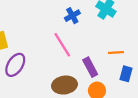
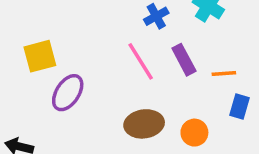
purple rectangle: (90, 67) -> (184, 60), moved

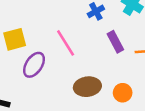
pink line: (141, 61) -> (66, 43), moved

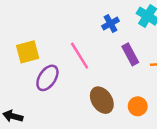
brown ellipse: (87, 87) -> (102, 100), turned 65

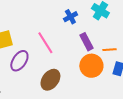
brown ellipse: (102, 100) -> (50, 80), moved, turned 70
orange circle: (138, 106) -> (91, 66), moved, size x1.5

